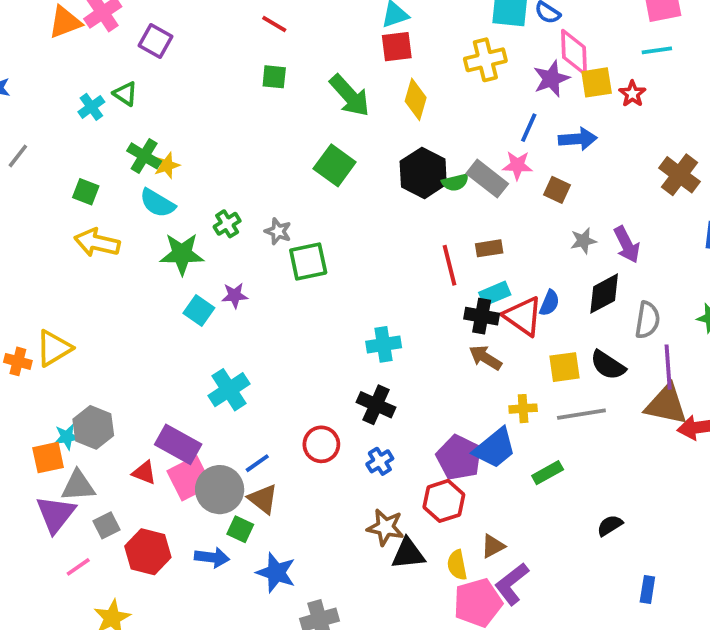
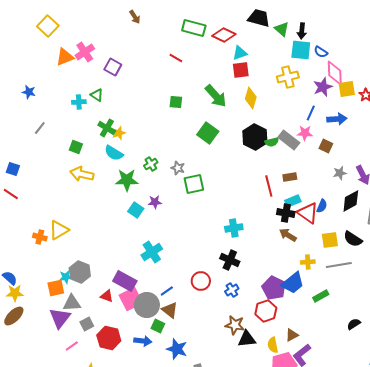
green square: (274, 77) -> (176, 102), moved
cyan cross: (91, 107) -> (79, 102), turned 32

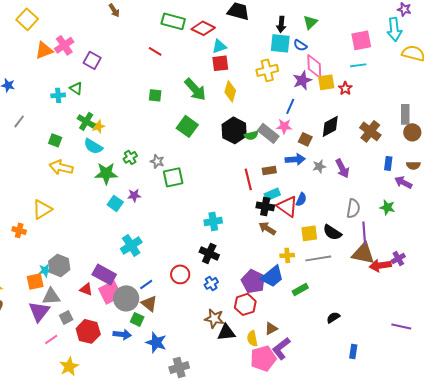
green triangle: (282, 29) -> (310, 22), moved, turned 35
blue arrow: (337, 119) -> (295, 159), moved
black diamond: (351, 201) -> (330, 126), moved
yellow triangle: (59, 230) -> (42, 209), moved

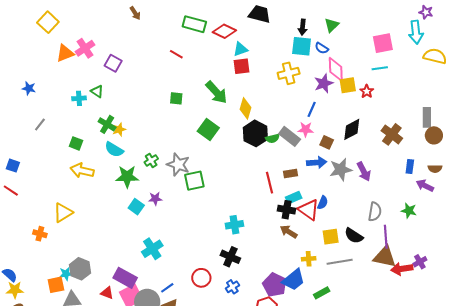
yellow diamond: (230, 91) -> (245, 108), moved
gray star: (157, 161) -> (178, 165), size x1.6
gray star: (319, 166) -> (341, 170), size x1.6

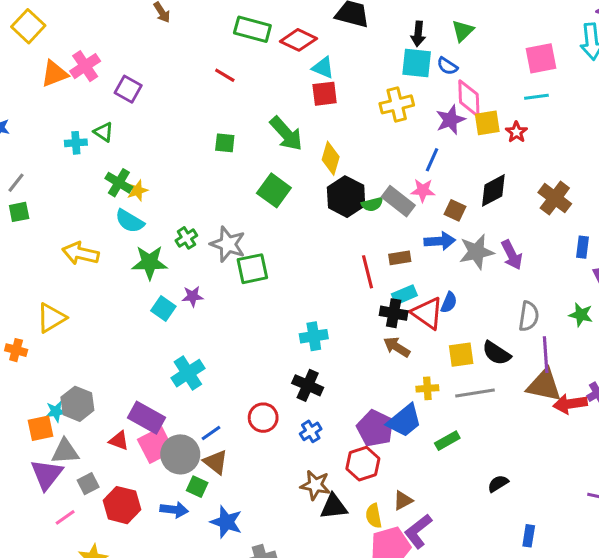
cyan triangle: (240, 49) -> (323, 68), turned 42
green square: (76, 143) -> (19, 212), moved, turned -32

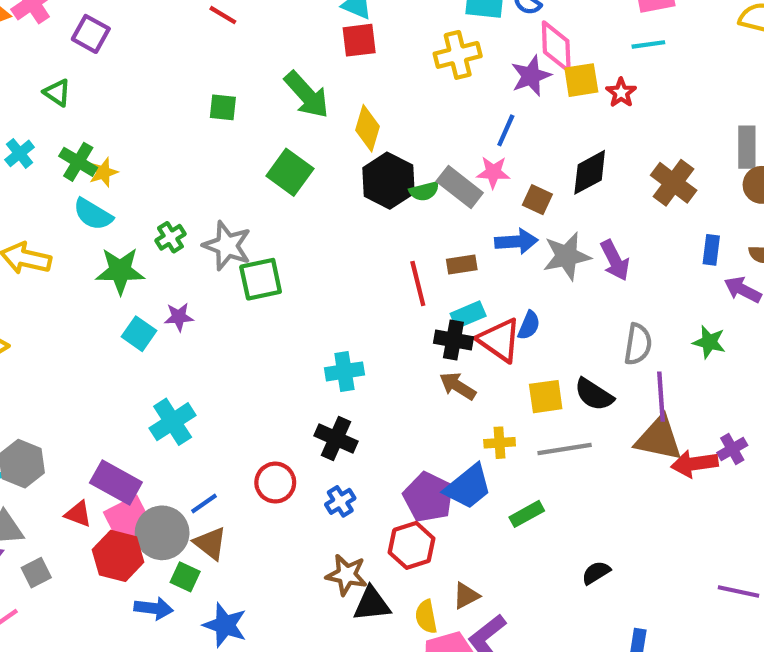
cyan cross: (76, 143) -> (20, 153), moved, turned -35
red hexagon: (122, 505) -> (118, 556), moved

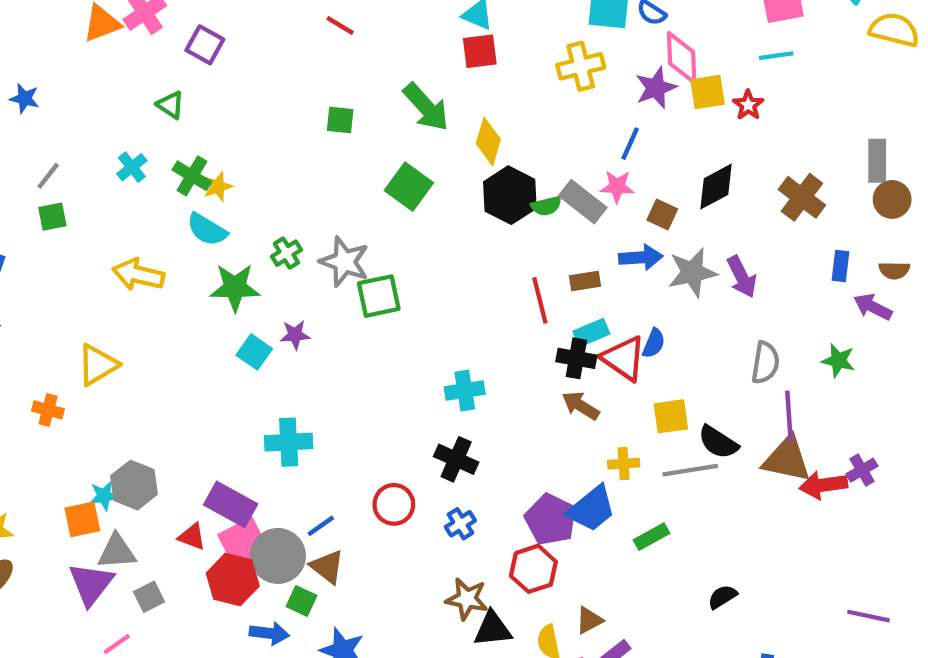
black semicircle: (594, 394) -> (718, 442), moved
cyan cross: (173, 422) -> (289, 442), turned 30

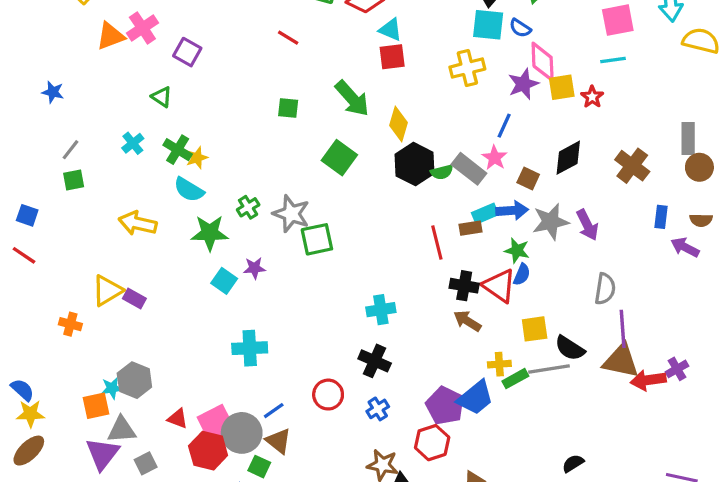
pink star: (617, 187) -> (495, 158), turned 30
cyan rectangle: (591, 333) -> (485, 214), moved
green star: (838, 361) -> (517, 250), moved
purple rectangle: (231, 504) -> (134, 299), moved, size x0.6
green rectangle: (652, 537) -> (515, 379), moved

